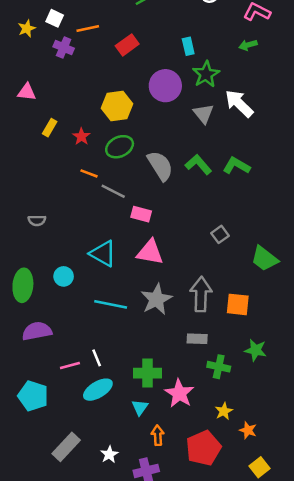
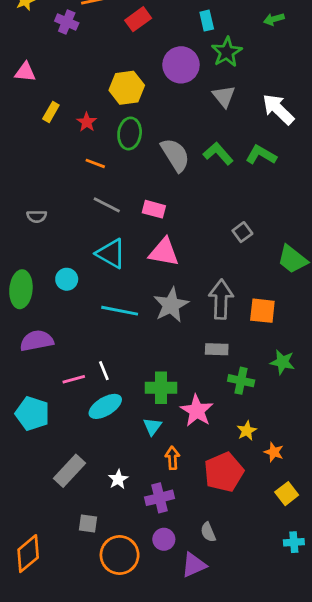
white arrow: (239, 103) -> (278, 109), moved
green ellipse: (120, 147) -> (130, 133), turned -56
gray line: (113, 191) -> (107, 205), moved

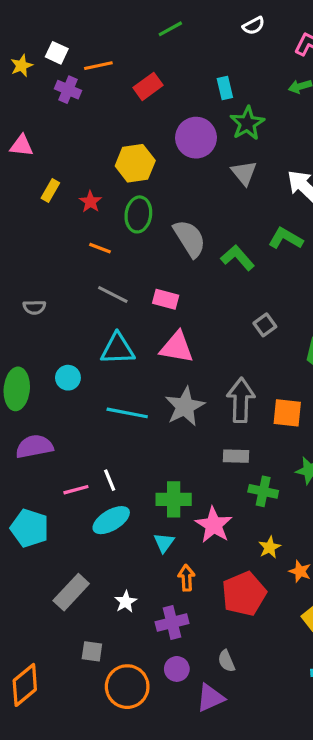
green L-shape: (218, 153) -> (238, 258), moved
cyan triangle: (111, 254) -> (118, 349), turned -32

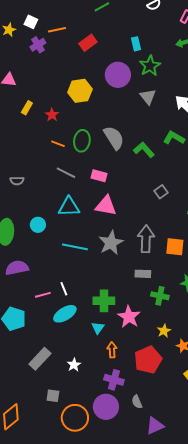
purple cross: (68, 90) -> (38, 45), turned 35
green ellipse: (138, 214) -> (82, 141), moved
purple cross: (172, 623) -> (114, 380), moved, turned 30
purple circle: (177, 669) -> (106, 407), size x1.6
purple triangle: (210, 698) -> (155, 426), moved

